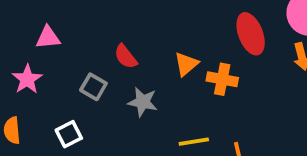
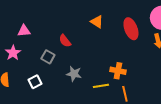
orange triangle: (186, 64) -> (97, 22), moved, turned -48
orange cross: (222, 79) -> (118, 71), moved
gray star: (143, 102) -> (74, 74), moved

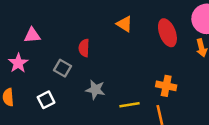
red semicircle: (65, 41) -> (84, 48), turned 40
orange cross: (118, 71) -> (166, 86), moved

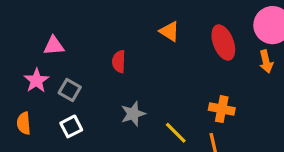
gray square: (63, 68) -> (70, 90), moved
gray star: (95, 90) -> (133, 114), turned -30
yellow line: (130, 105) -> (176, 133), turned 54

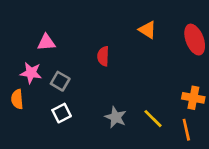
pink star: (36, 81) -> (31, 73), turned -30
gray star: (133, 114) -> (116, 117), moved, turned -30
orange semicircle: (24, 123) -> (17, 99), moved

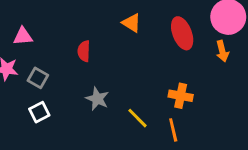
gray star: (116, 117) -> (97, 99), moved

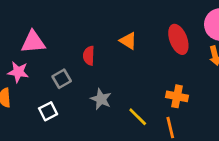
orange triangle: (132, 23) -> (128, 41), moved
pink triangle: (23, 36) -> (33, 42), size x1.4
gray square: (38, 78) -> (62, 79), moved, turned 30

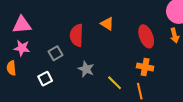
red ellipse: (178, 39) -> (146, 36), moved
pink triangle: (33, 42) -> (22, 25), moved
red semicircle: (89, 56) -> (77, 35), size x1.5

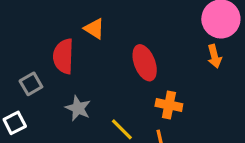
orange triangle: (107, 24) -> (94, 29), moved
red ellipse: (146, 36) -> (145, 63), moved

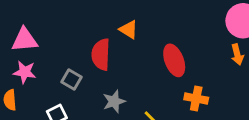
gray square: (31, 84) -> (72, 79), turned -30
gray star: (78, 108) -> (114, 101), turned 30

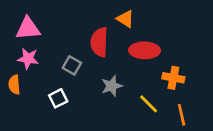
red ellipse: (174, 60) -> (145, 50), moved, turned -68
orange cross: (196, 98) -> (173, 78), moved

